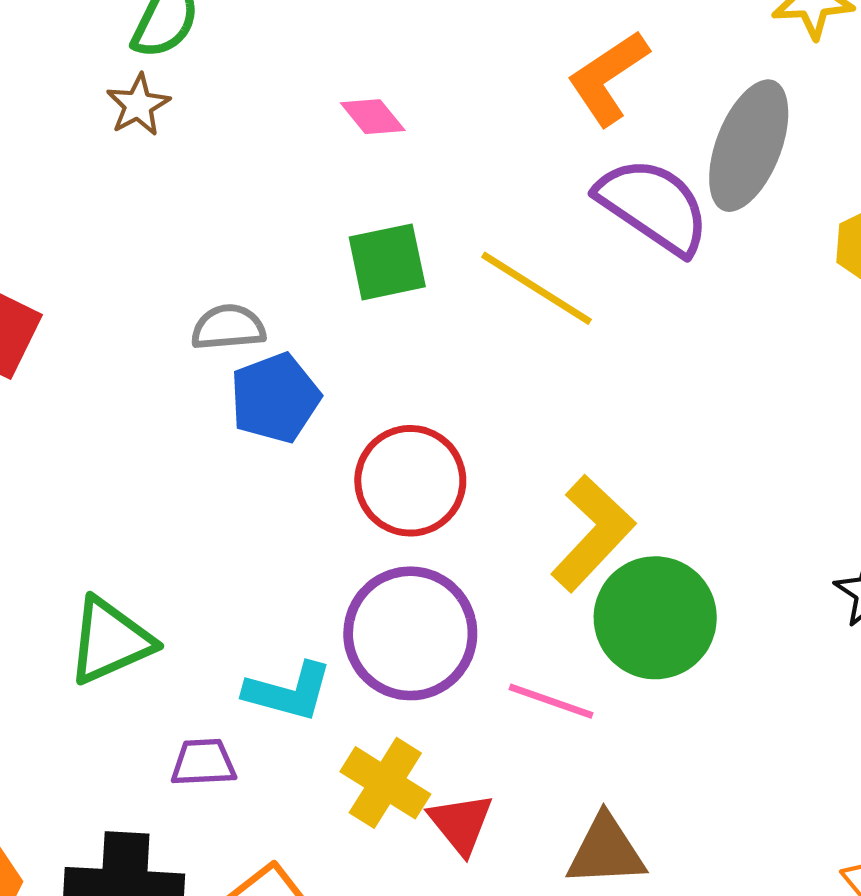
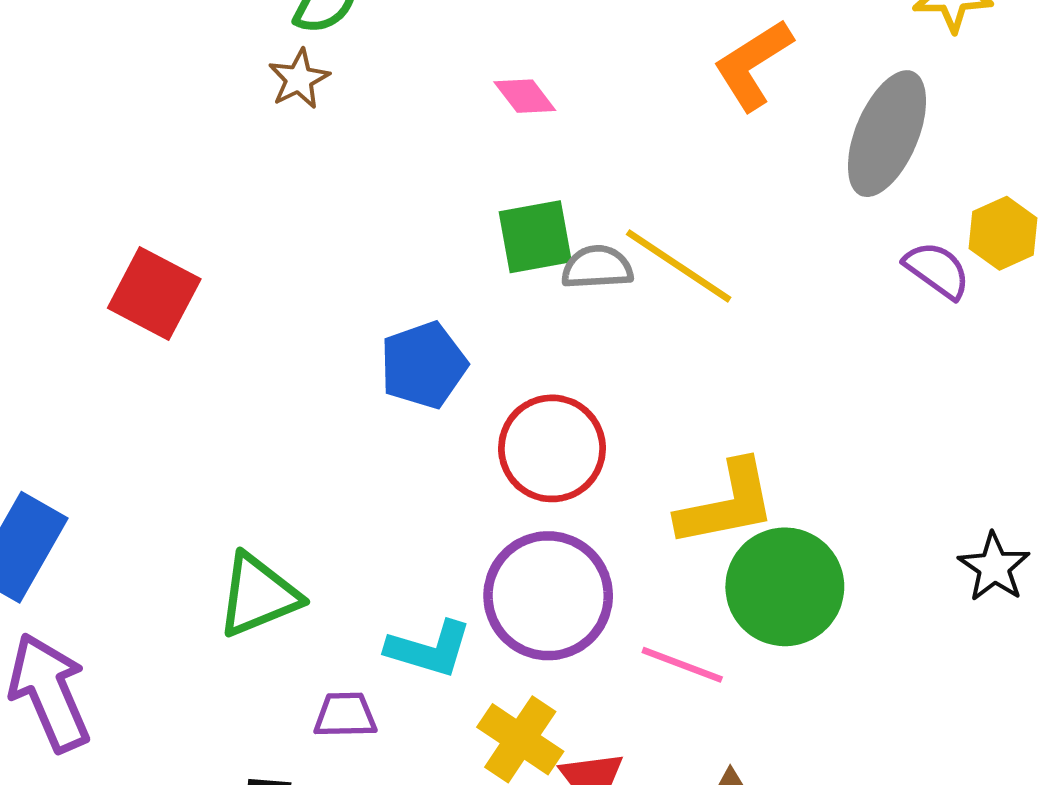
purple semicircle: (653, 206) -> (937, 270), moved, size x0.6
gray semicircle: (228, 327) -> (597, 267), moved
yellow L-shape: (593, 533) -> (727, 504), turned 34

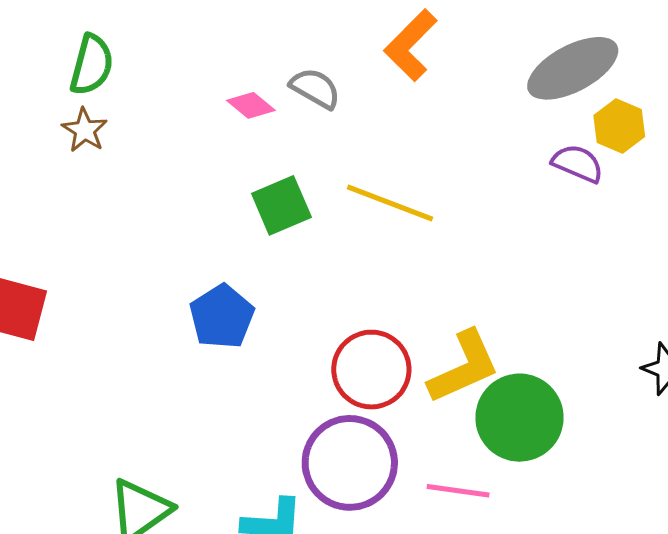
gray ellipse: (887, 134) -> (573, 68), moved, turned 52
gray semicircle: (597, 267) -> (315, 88), moved, turned 46
red circle: (552, 448) -> (371, 370), moved

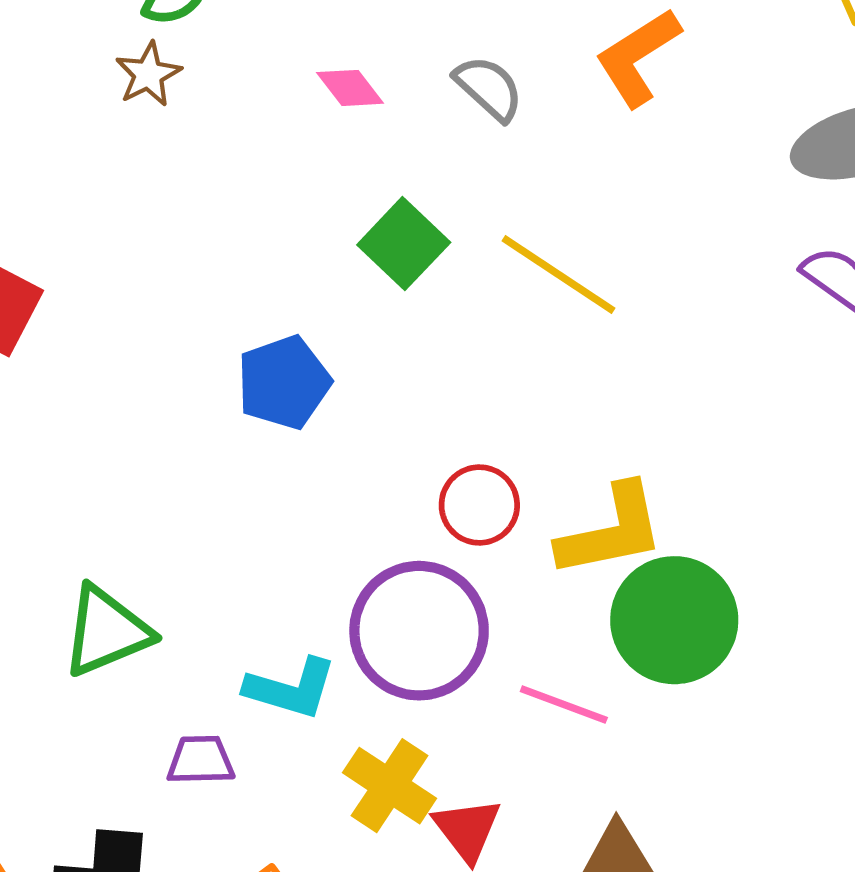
pink diamond: (251, 105) -> (350, 88), moved
green square: (281, 205) -> (404, 244), turned -36
red circle: (371, 370) -> (479, 505), size x0.7

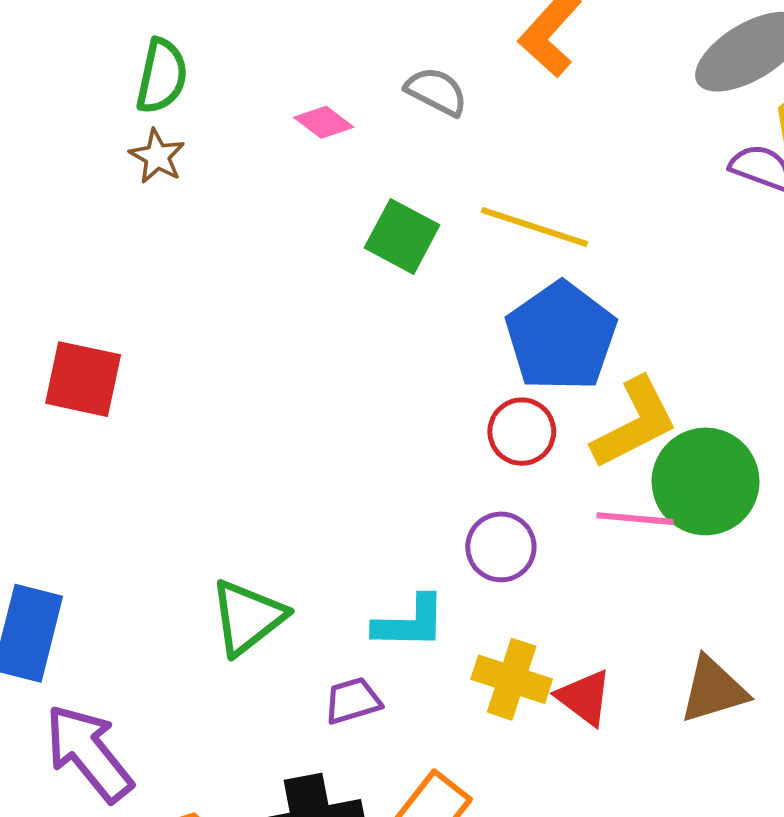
blue pentagon: (284, 382) -> (561, 337), moved, size x1.4
purple circle: (419, 631) -> (501, 547), size x0.6
pink line: (564, 704) -> (635, 519), moved

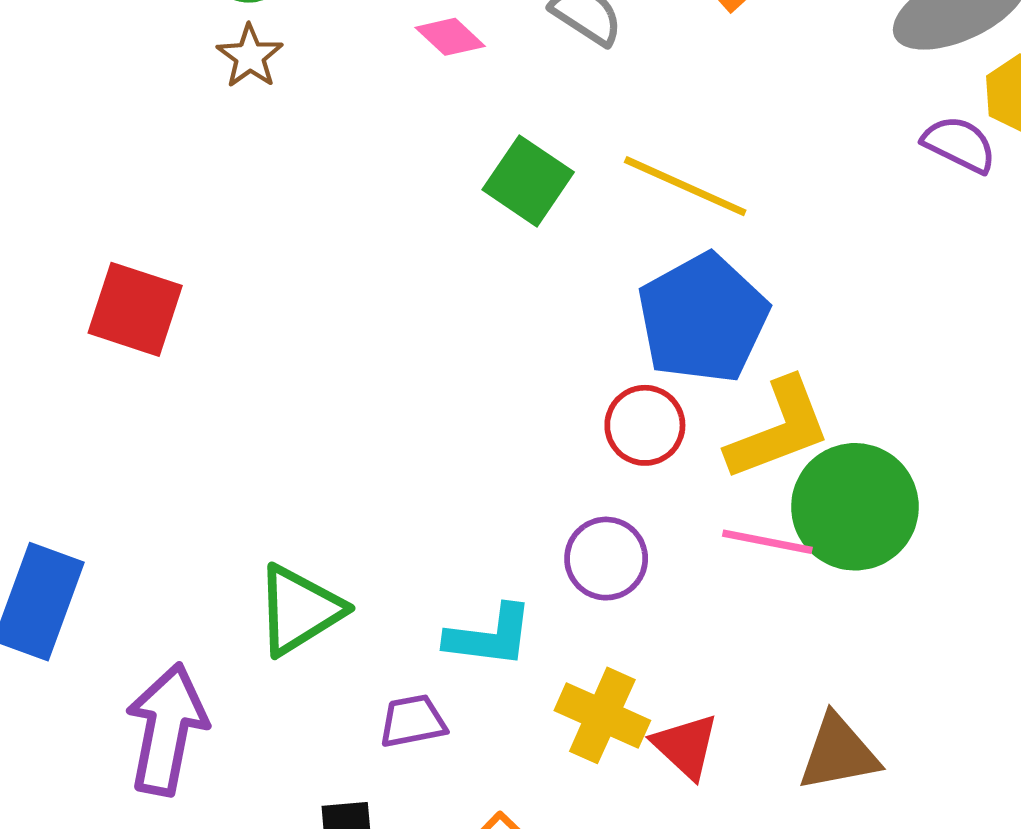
purple arrow: (89, 753) -> (167, 729), moved, turned 44

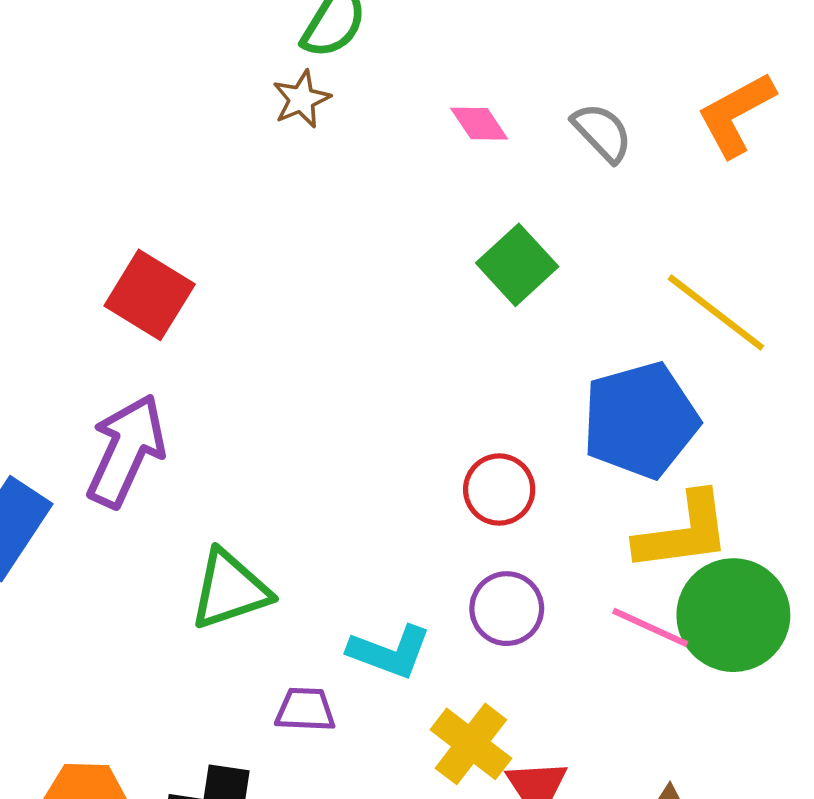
yellow line: (685, 186) -> (716, 312), moved
red circle: (645, 425) -> (499, 490), moved
purple arrow: (167, 729) -> (126, 451), moved

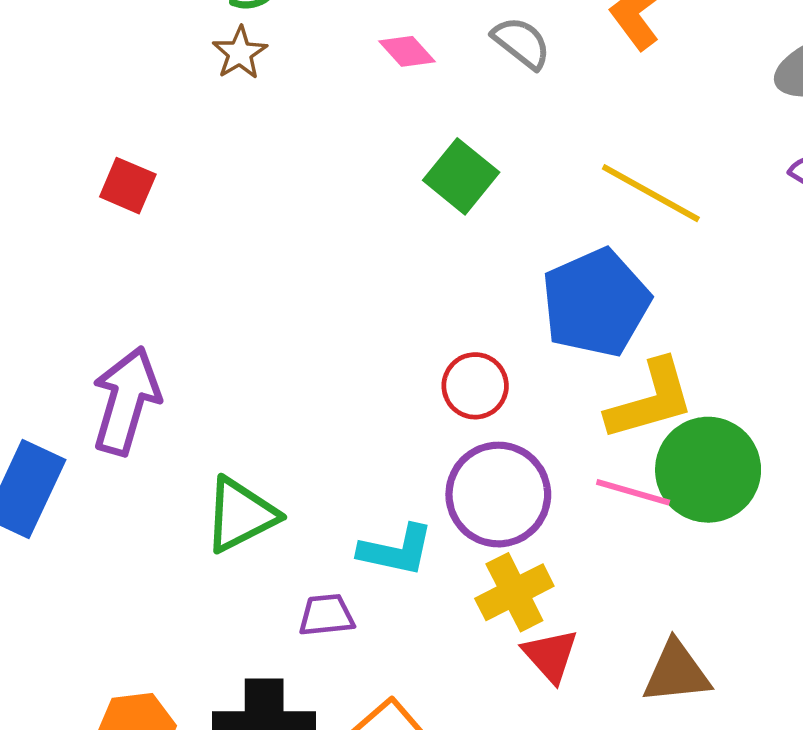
red square: (150, 295) -> (128, 186), moved, size x0.7
purple circle: (507, 609) -> (498, 495), size x1.5
yellow cross: (471, 744) -> (514, 592), moved, turned 34

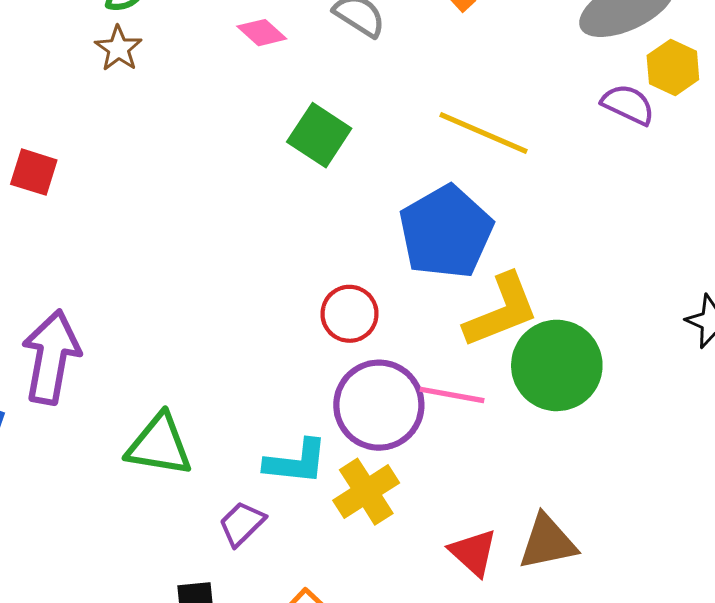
pink line: (633, 492) -> (452, 395), moved
green triangle: (241, 515) -> (159, 445), turned 42
yellow cross: (514, 592) -> (366, 492), moved
purple trapezoid: (326, 615) -> (242, 524), turned -33
red triangle: (551, 655) -> (473, 552), moved

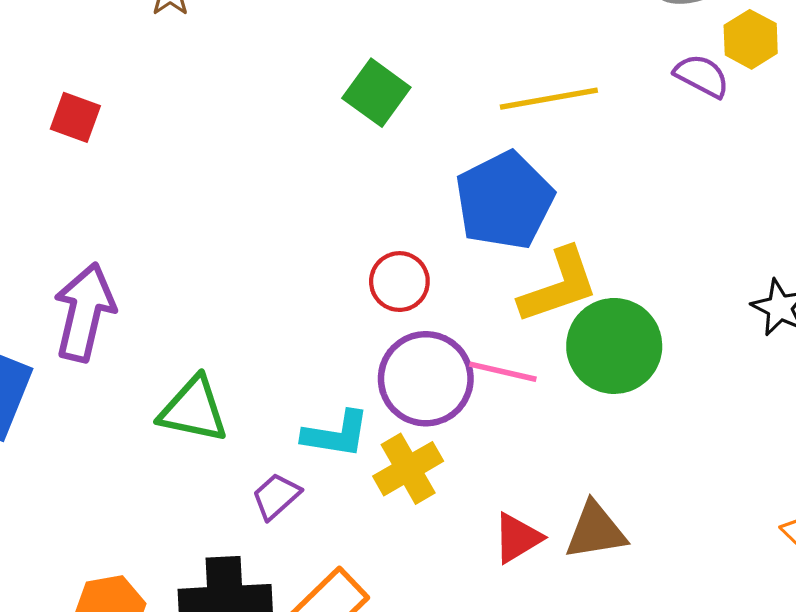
yellow line: (484, 133) -> (549, 99), turned -36
red triangle: (473, 552) -> (517, 538), turned 44

